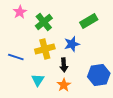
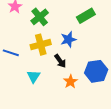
black arrow: (64, 65) -> (60, 61), turned -32
orange star: (64, 85) -> (70, 82), moved

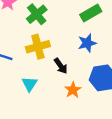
blue star: (68, 39) -> (87, 43), moved

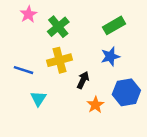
black arrow: (61, 66) -> (83, 80), turned -119
cyan triangle: (30, 84) -> (38, 99), moved

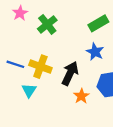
blue star: (110, 56) -> (95, 52), turned -30
yellow cross: (59, 60) -> (40, 67), moved, turned 35
black arrow: (83, 80) -> (70, 73), size x1.5

